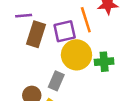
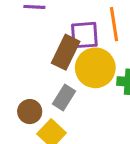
brown rectangle: (36, 34) -> (66, 52), moved

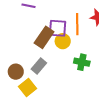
yellow circle: (95, 68) -> (63, 41), moved, size x0.6

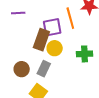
yellow circle: (63, 41) -> (55, 48), moved
brown circle: (16, 72) -> (22, 69), moved

